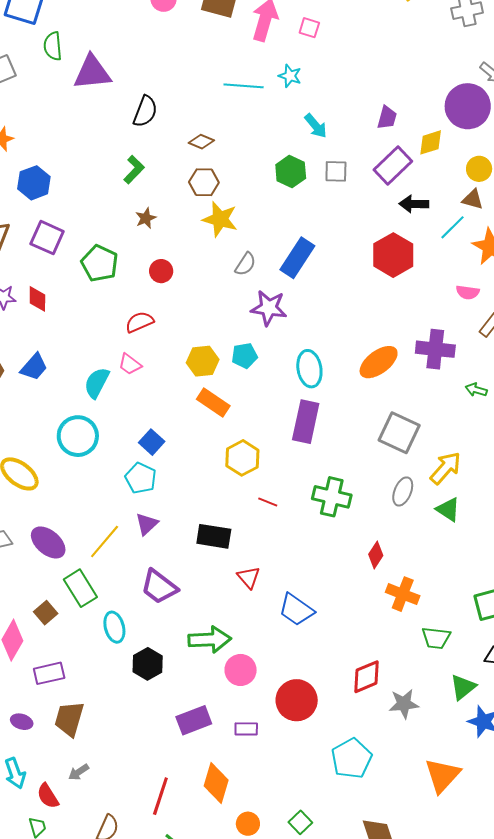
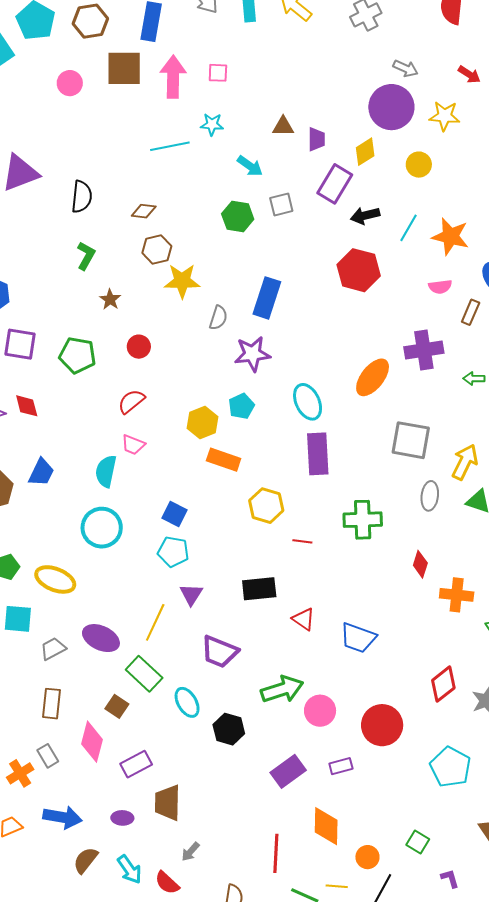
brown triangle: (473, 199) -> (283, 126), moved

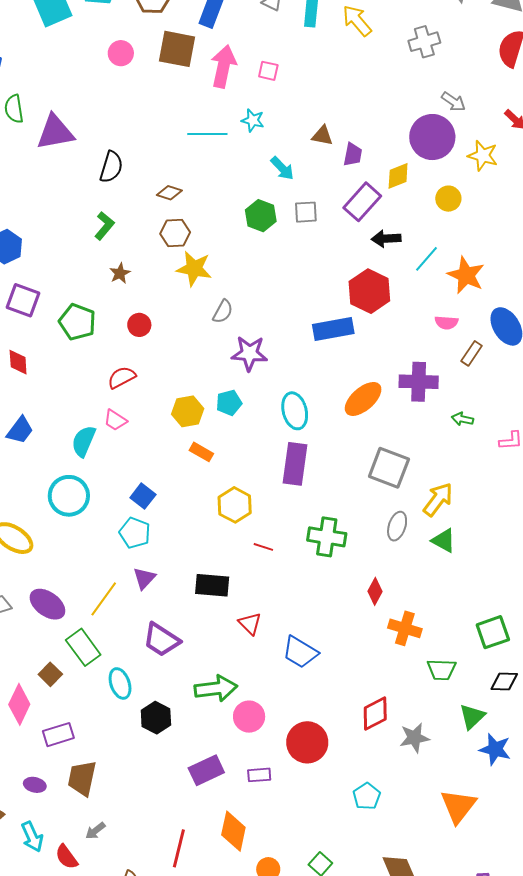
blue rectangle: (267, 298) -> (333, 329), moved, turned 51
orange rectangle: (224, 460) -> (201, 452), size x0.7
cyan pentagon: (450, 767) -> (367, 796), size x0.7

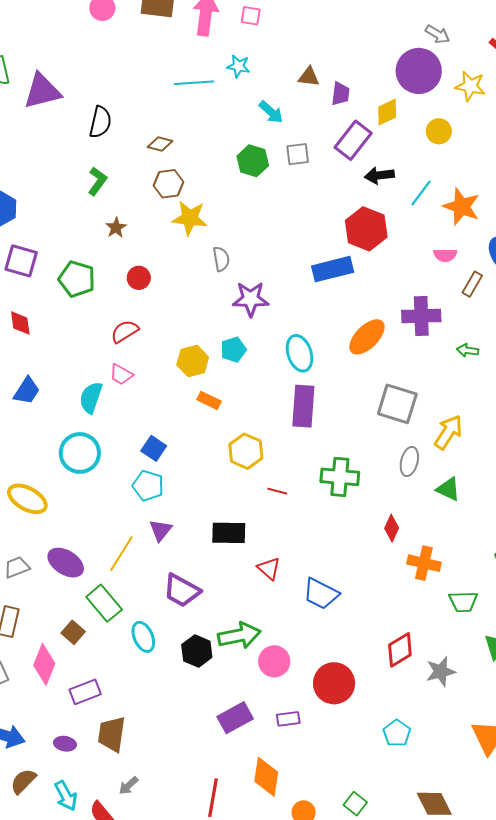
gray semicircle: (223, 312) -> (221, 259), turned -35
green triangle: (444, 541) -> (448, 489), moved
black hexagon: (156, 718) -> (197, 651), moved

